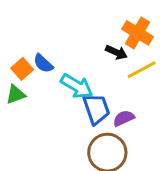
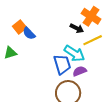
orange square: (22, 69) -> (20, 27), moved
cyan arrow: (77, 86) -> (74, 53), moved

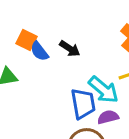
orange square: (20, 27) -> (26, 40), turned -32
black arrow: (77, 28) -> (70, 49), moved

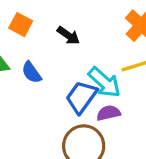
blue semicircle: (39, 51) -> (32, 72), moved
blue trapezoid: (83, 104) -> (81, 97), turned -136

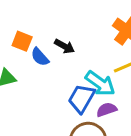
blue semicircle: (32, 72) -> (40, 57), moved

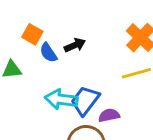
black arrow: (64, 46) -> (75, 45), turned -60
cyan arrow: (100, 84) -> (61, 99), moved, turned 144

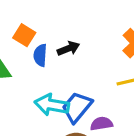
blue semicircle: (48, 53) -> (40, 55), turned 36

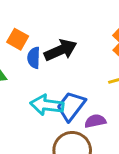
black arrow: (68, 48) -> (61, 50), size x1.5

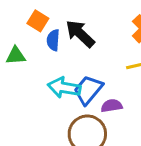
black arrow: (61, 50) -> (80, 34), turned -116

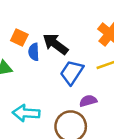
cyan arrow: (64, 88) -> (26, 113), moved
blue trapezoid: (88, 90) -> (72, 72), moved

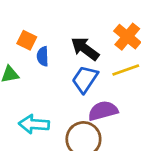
black arrow: (55, 44) -> (85, 49), moved
purple semicircle: (88, 101) -> (103, 111), size x1.5

